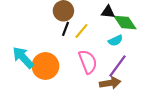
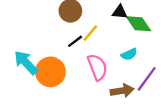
black line: (66, 29) -> (75, 41), moved, turned 32
cyan semicircle: (115, 41) -> (129, 54), moved
purple line: (118, 66) -> (147, 79), moved

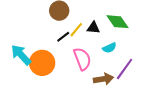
black triangle: (120, 12) -> (93, 28), moved

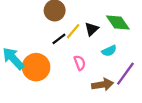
black triangle: (93, 28) -> (92, 29), turned -48
pink semicircle: (82, 59) -> (80, 63), size x0.6

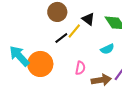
black triangle: (92, 29) -> (88, 19), moved, turned -40
pink semicircle: (80, 63) -> (80, 68), moved, turned 32

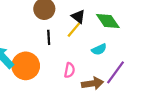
yellow line: (74, 31) -> (74, 30), moved
black line: (61, 38) -> (49, 37), turned -56

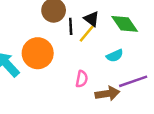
black line: (49, 37) -> (71, 26), moved
orange circle: (26, 66) -> (38, 53), moved
purple line: (116, 72) -> (133, 81), turned 35

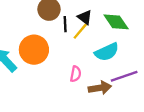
cyan semicircle: (115, 56) -> (107, 52), size x1.5

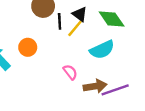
orange circle: (34, 50) -> (28, 47), size x0.6
pink semicircle: (76, 74) -> (70, 72), turned -49
purple line: (124, 76) -> (115, 90), moved

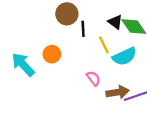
black triangle: (80, 14) -> (115, 22), moved
yellow line: (75, 28) -> (104, 45), moved, turned -66

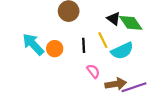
black line: (83, 29) -> (84, 45), moved
cyan arrow: (23, 65) -> (33, 44), moved

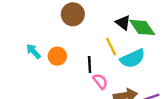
cyan arrow: (33, 44) -> (33, 51), size x0.6
black line: (84, 45) -> (90, 64), moved

